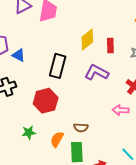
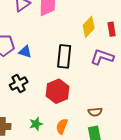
green star: (29, 132) -> (36, 124), moved
orange semicircle: (57, 139) -> (62, 126), moved

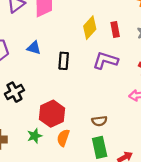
blue triangle: (25, 52) -> (34, 48), moved
black rectangle: (64, 56) -> (64, 61), size x0.7
red hexagon: (57, 91) -> (52, 114), moved

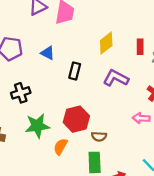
red rectangle: (115, 30) -> (140, 47), moved
red hexagon: (52, 114) -> (76, 119), moved
green star: (35, 136) -> (37, 126), moved, size x1.6

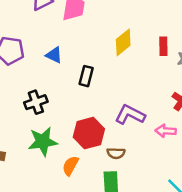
purple L-shape: (116, 78) -> (130, 115), moved
black cross: (21, 93) -> (36, 102), moved

